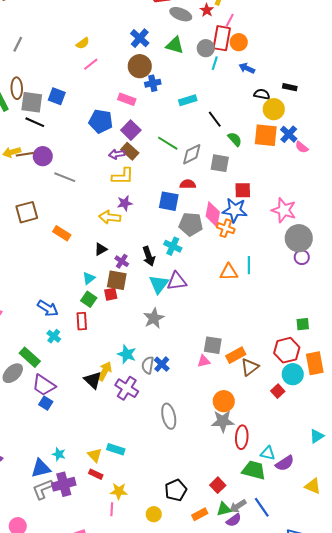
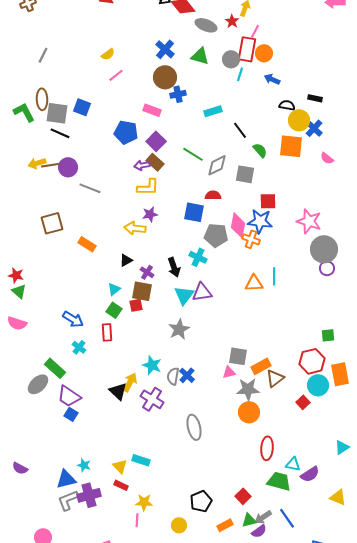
blue cross: (289, 134) -> (314, 128), moved
gray star: (223, 421) -> (248, 389), moved

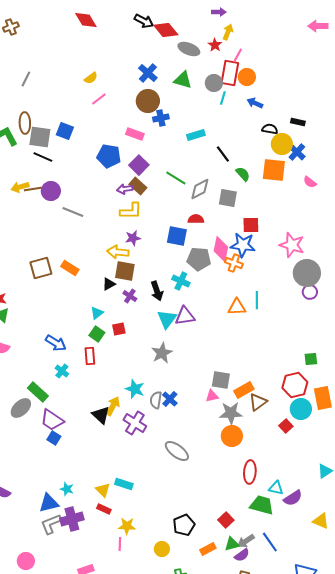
brown square: (52, 223) -> (41, 268), moved
brown square: (142, 291) -> (125, 271), moved
gray ellipse: (194, 427) -> (177, 451), turned -40

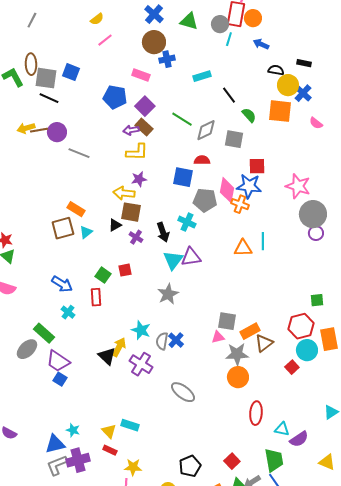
brown square: (41, 268) -> (63, 228), moved
cyan triangle: (97, 313) -> (86, 232), moved
green trapezoid: (262, 505) -> (274, 460), moved, turned 65

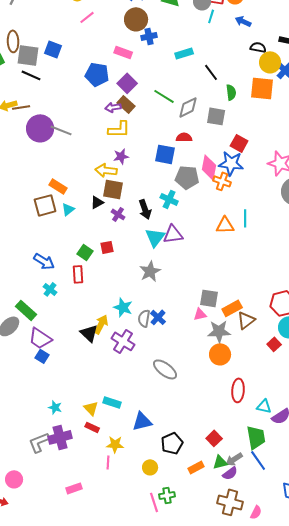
green semicircle: (249, 115) -> (231, 92), turned 35
purple circle: (57, 132) -> (40, 128), moved, size x1.4
red square: (257, 166) -> (239, 143), turned 30
blue triangle: (55, 444) -> (142, 421), moved

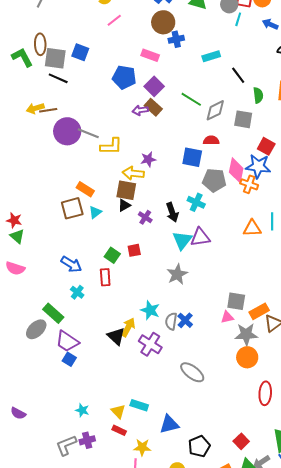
yellow L-shape: (119, 129) -> (111, 146), moved
brown square: (113, 189) -> (126, 190), moved
purple cross: (60, 437) -> (87, 440), size x0.7

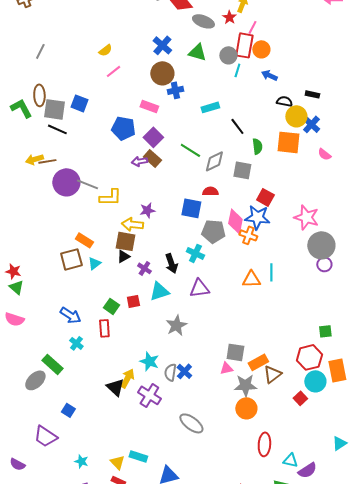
cyan triangle: (182, 240) -> (159, 291), moved, turned 35
purple trapezoid: (67, 341) -> (45, 436), moved

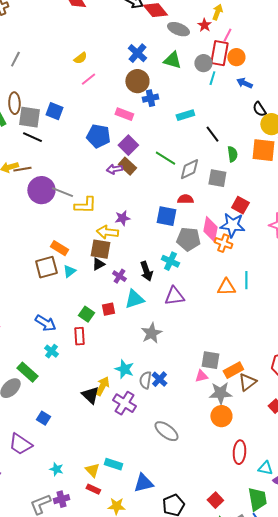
black semicircle: (284, 101) -> (259, 109), turned -133

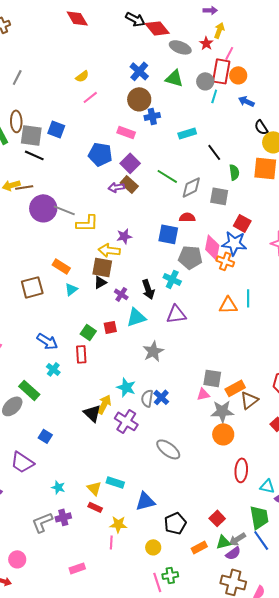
brown square: (46, 267) -> (32, 287), moved

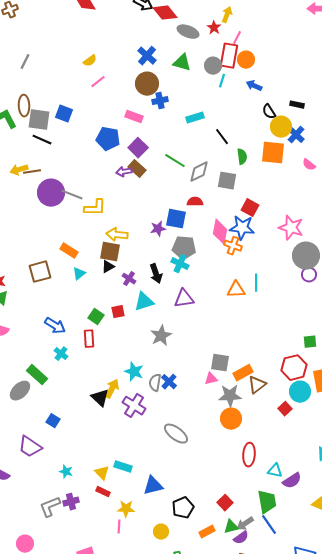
purple star: (124, 236) -> (158, 229), moved
gray pentagon: (190, 257) -> (184, 248), moved

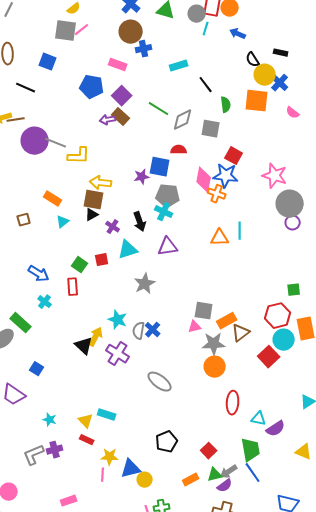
gray square: (39, 120) -> (66, 31), moved
brown square: (40, 272) -> (24, 220), size x0.6
red square: (285, 409) -> (269, 357), size x1.5
blue triangle: (153, 486) -> (131, 469), moved
black pentagon: (183, 508) -> (167, 442), moved

